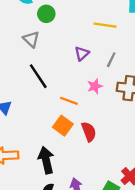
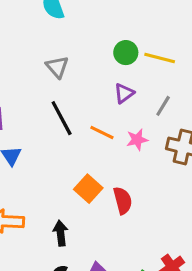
green circle: (46, 14) -> (126, 53), moved
orange line: (69, 101) -> (102, 132), moved
black arrow: (46, 160) -> (61, 233), size x0.7

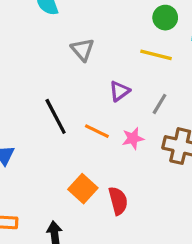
green circle: (126, 53) -> (165, 18), moved
gray triangle: (57, 67) -> (82, 50), moved

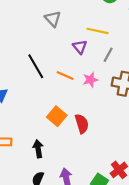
yellow line: (156, 55) -> (97, 31), moved
purple triangle: (119, 91) -> (80, 47), turned -32

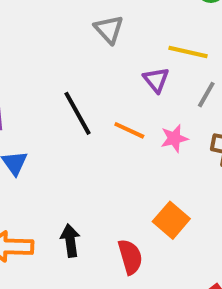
orange square: (57, 116) -> (171, 220), moved
red semicircle: (82, 124) -> (130, 257), moved
black arrow: (38, 149) -> (70, 241), moved

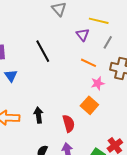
orange line: (129, 130) -> (89, 63), moved
pink star: (174, 138) -> (98, 83), moved

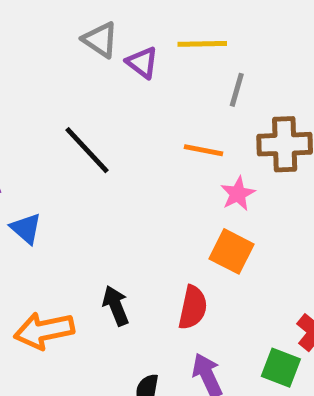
purple triangle: (83, 35) -> (142, 63), moved
red semicircle: (69, 124) -> (193, 307), turned 42

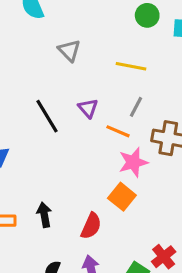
purple triangle: (142, 63) -> (88, 108), moved
gray line: (237, 90) -> (136, 107), moved
pink star: (238, 194) -> (133, 162), size x1.4

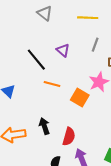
orange line: (118, 131) -> (52, 84), moved
orange square: (122, 197) -> (80, 97), moved
red semicircle: (91, 226) -> (69, 137), moved

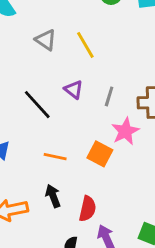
yellow line: (88, 18) -> (85, 45), moved, turned 60
gray line: (95, 45) -> (109, 96), moved
orange line: (52, 84) -> (55, 157), moved

